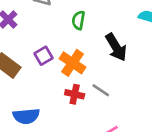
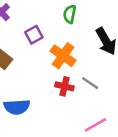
purple square: (43, 56) -> (34, 35), moved

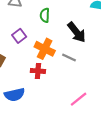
gray line: (90, 83) -> (69, 58), moved
red cross: (64, 86) -> (38, 71), moved

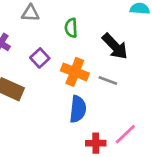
red cross: (38, 71) -> (96, 143), moved
blue semicircle: (15, 95) -> (78, 109), moved, turned -66

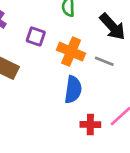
purple square: (40, 58) -> (36, 36), turned -30

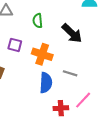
gray line: (104, 61) -> (70, 73), moved

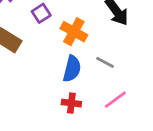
purple square: (15, 45) -> (41, 13), turned 32
red cross: (61, 108) -> (71, 103), moved

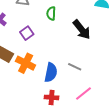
orange cross: (74, 32) -> (26, 63), moved

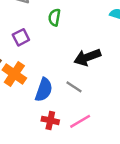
black arrow: (82, 30) -> (87, 57), moved, turned 100
red cross: (52, 97) -> (50, 120), moved

